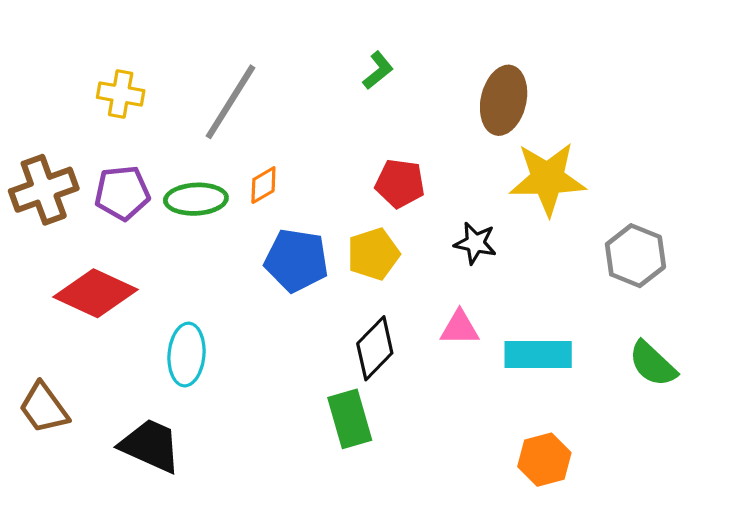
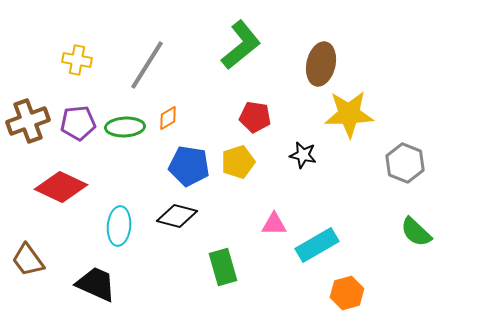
green L-shape: (378, 70) -> (241, 45), size x2.0
pink triangle: (460, 328) -> (274, 224), moved
black diamond: (375, 348) -> (177, 216), moved, turned 60
cyan rectangle: (538, 355) -> (317, 245), moved, turned -30

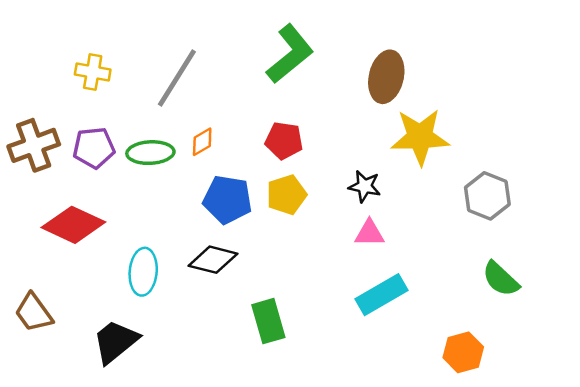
red pentagon: (255, 117) -> (284, 141), moved
pink triangle: (274, 224) -> (369, 233), moved
black trapezoid: (96, 284) -> (116, 342), turned -63
orange hexagon: (347, 293) -> (463, 352), moved

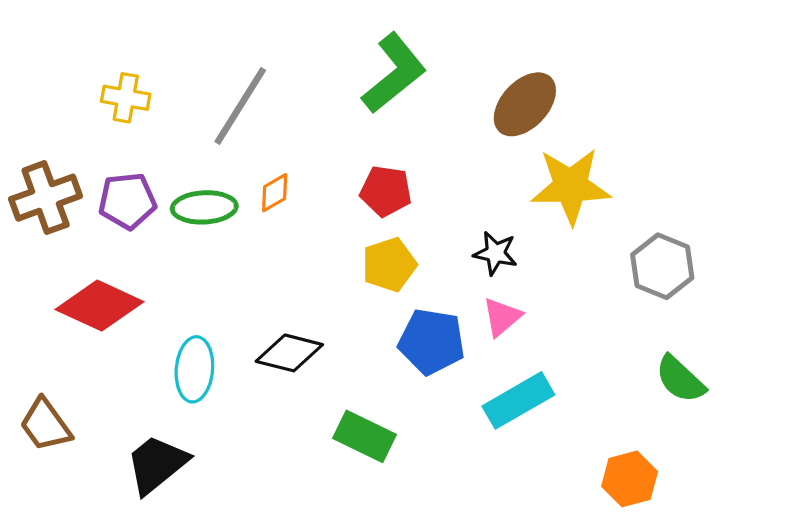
brown ellipse: (386, 77) -> (525, 104), turned 30
blue pentagon: (227, 200) -> (432, 342), moved
pink triangle: (369, 233) -> (502, 317), turned -40
green rectangle: (268, 321) -> (365, 436), turned -48

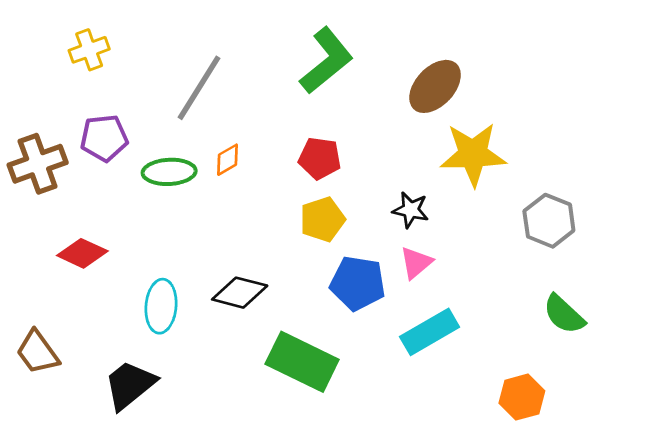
yellow cross: (126, 98) -> (89, 50), moved, turned -30
purple pentagon: (127, 201) -> (104, 138), moved
red diamond: (100, 306) -> (82, 253), size x0.7
green rectangle: (365, 436) -> (302, 362), size x1.4

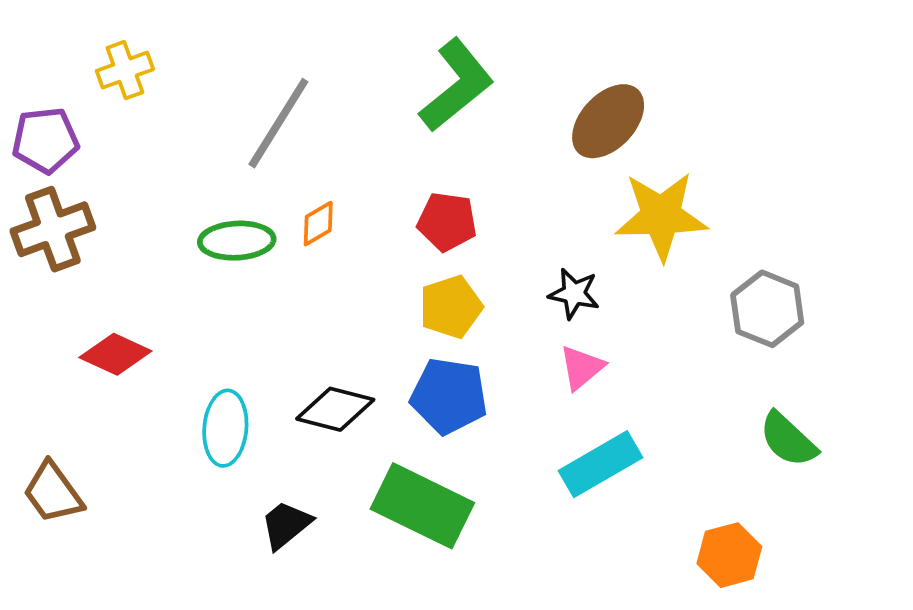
purple pentagon: (104, 138) -> (45, 140), moved
blue pentagon: (358, 283) -> (449, 396), moved
black trapezoid: (130, 385) -> (286, 525), moved, size x0.7

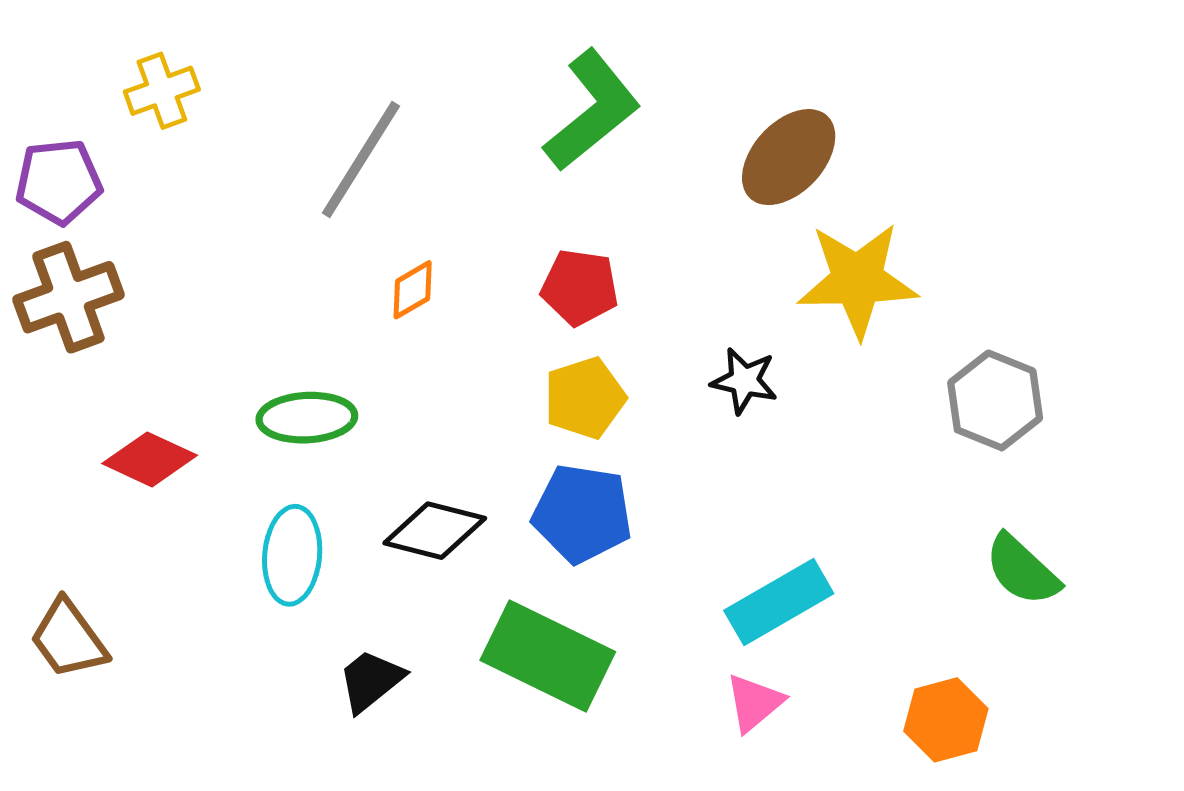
green ellipse: (237, 241) -> (307, 418), moved
pink triangle: (582, 368) -> (754, 703), moved

